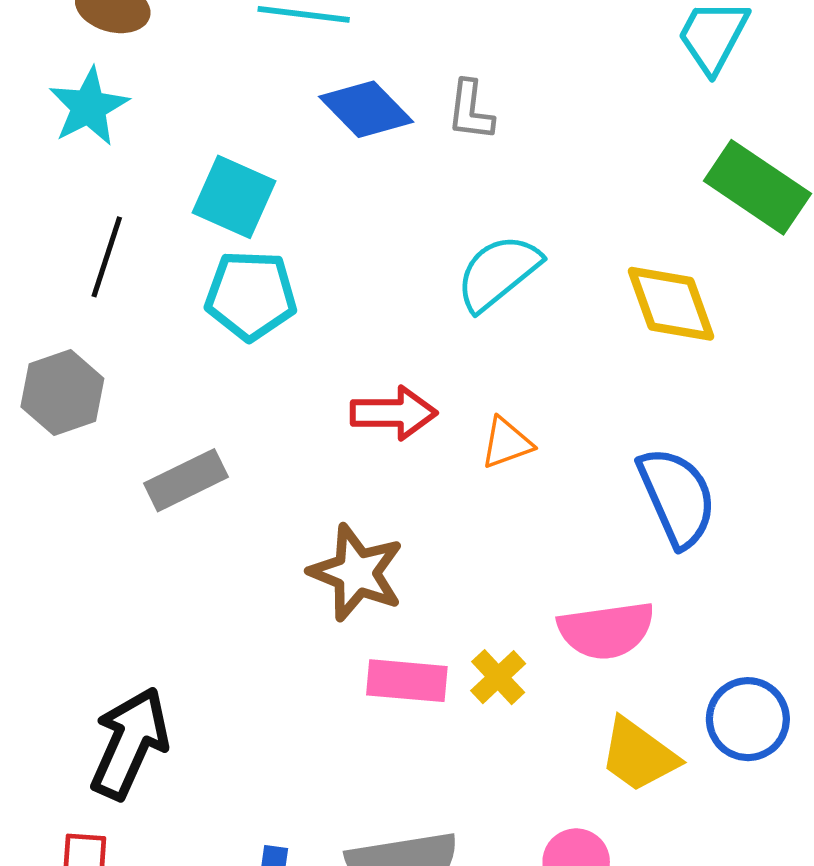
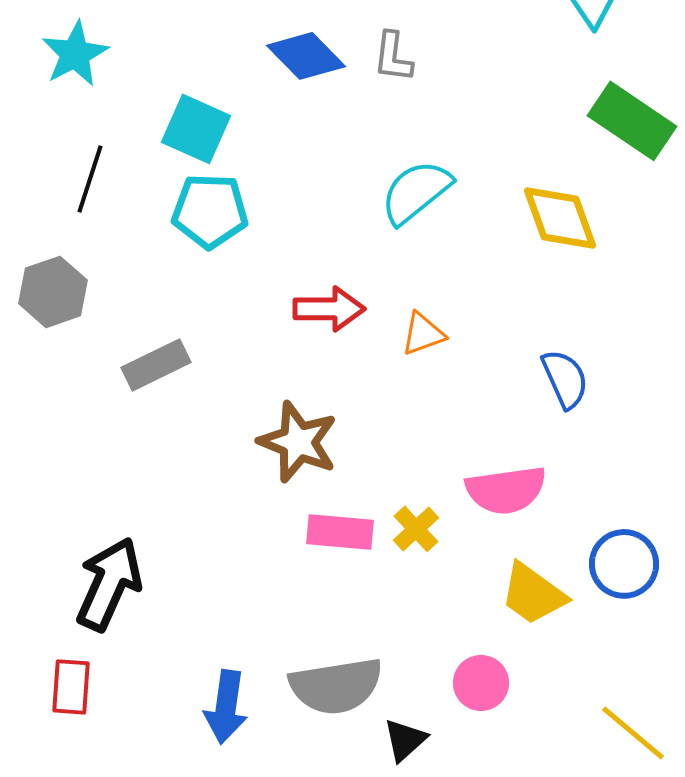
blue semicircle: (677, 497) -> (565, 379), size x0.7

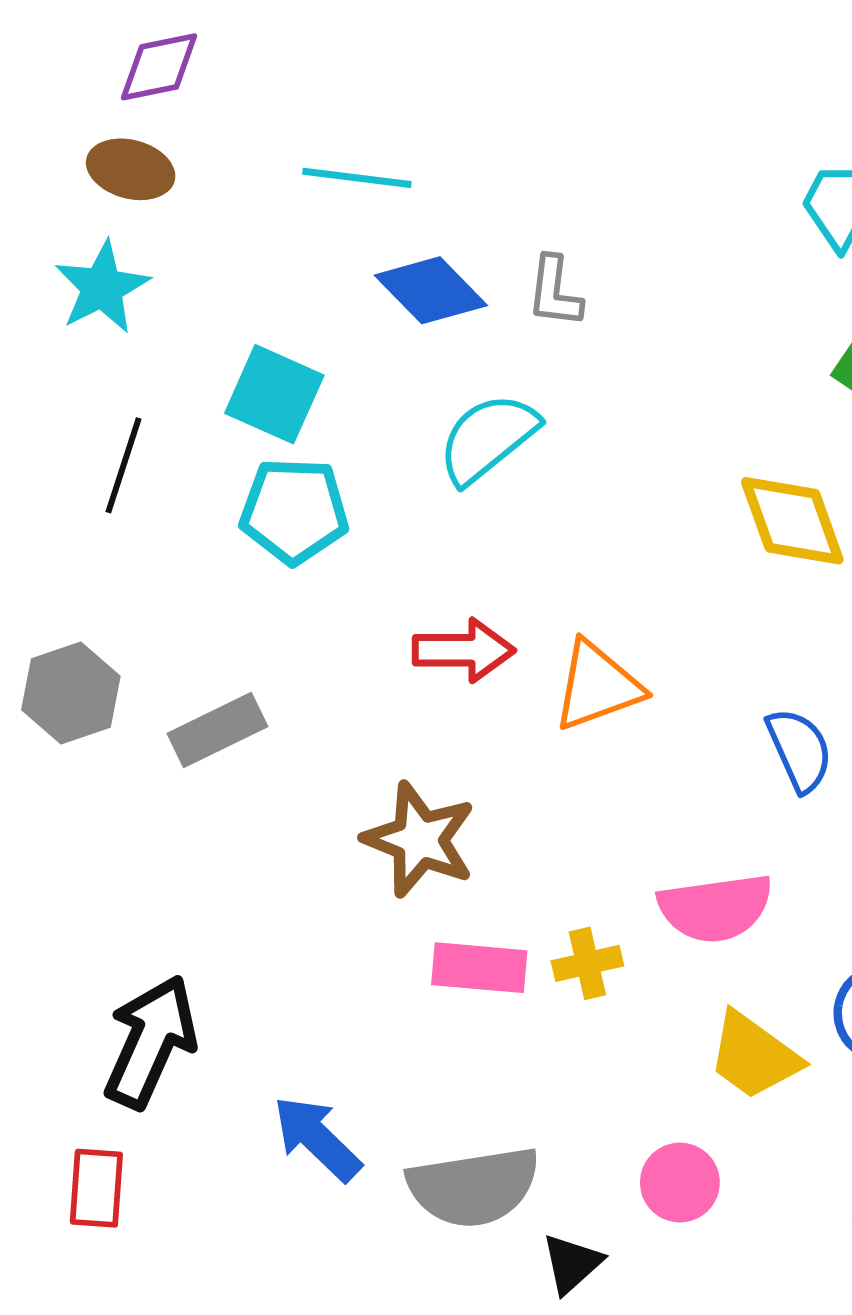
cyan semicircle: (416, 192) -> (488, 438), moved
gray hexagon: (53, 292) -> (71, 693), moved
orange triangle: (423, 334) -> (597, 686), size x1.5
yellow cross: (416, 529) -> (587, 963), turned 30
blue arrow: (226, 707) -> (317, 1138), moved, turned 126

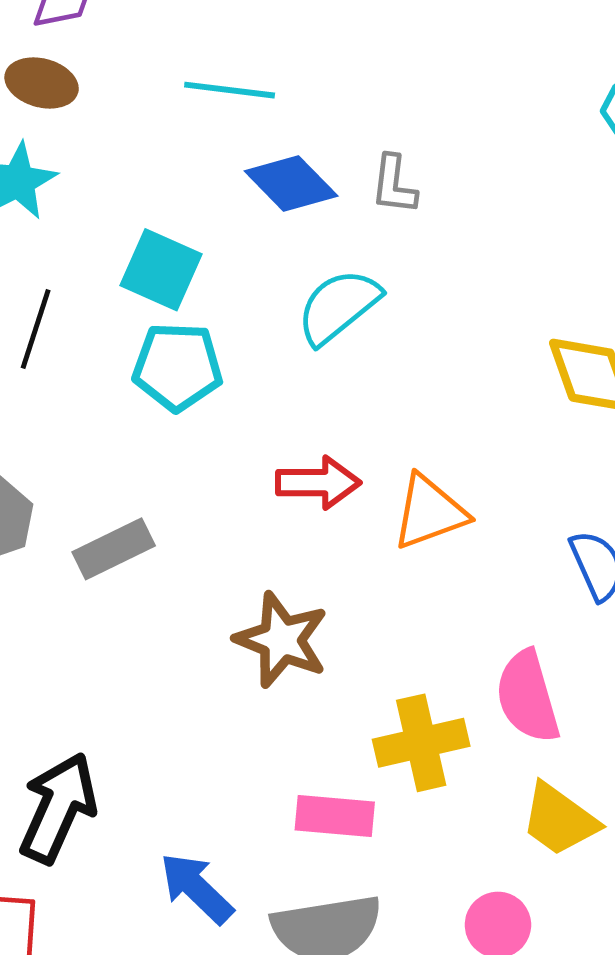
pink semicircle: (715, 908) -> (528, 697), turned 82
yellow cross: (587, 963) -> (421, 743), size x1.6
pink rectangle: (479, 968) -> (335, 816), moved

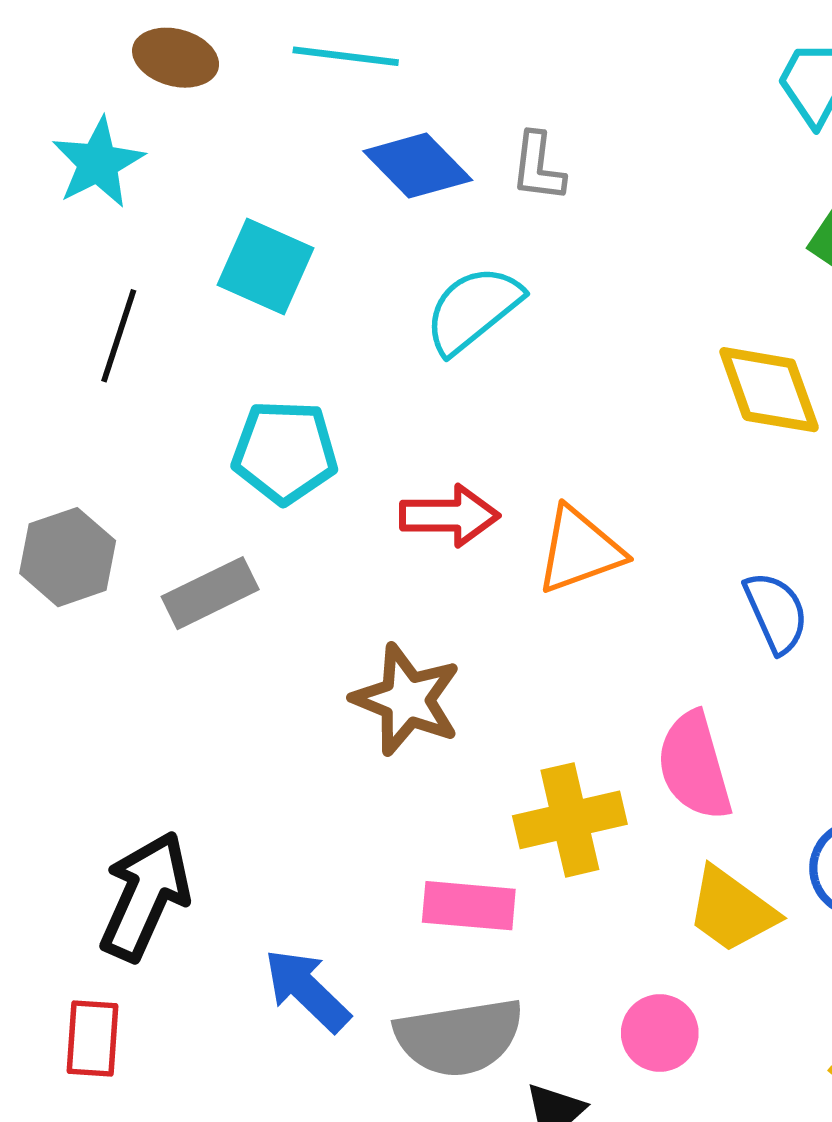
brown ellipse: (42, 83) -> (176, 58), moved
cyan pentagon: (178, 367) -> (285, 452), moved

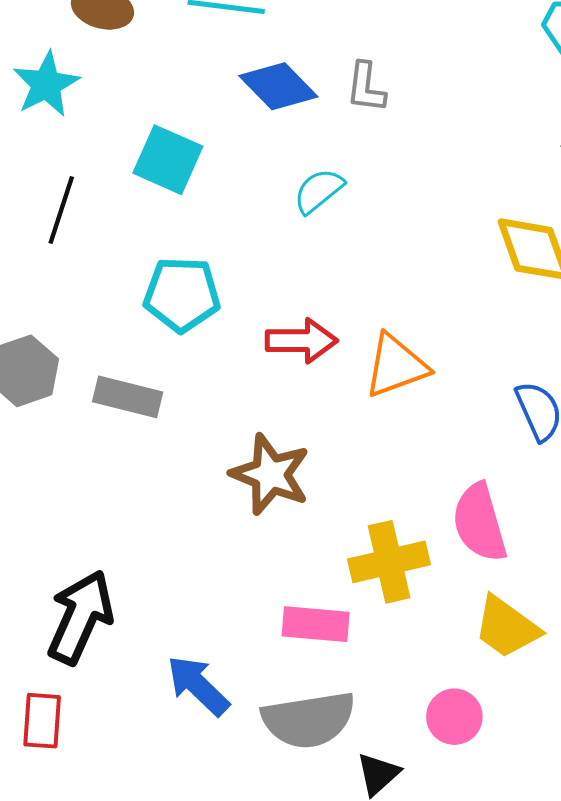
cyan semicircle: (473, 309) -> (319, 191), size x0.7
gray rectangle: (210, 593) -> (128, 397), turned 40

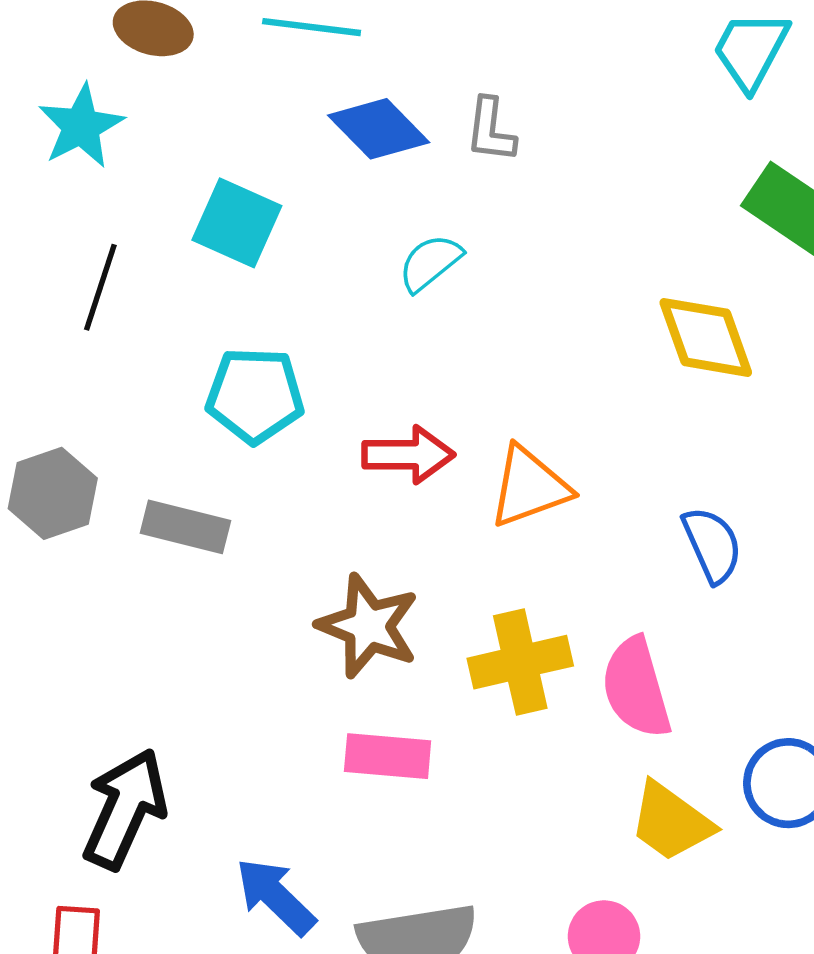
yellow cross: (389, 562) -> (520, 662), moved
pink rectangle: (316, 624) -> (388, 756), moved

